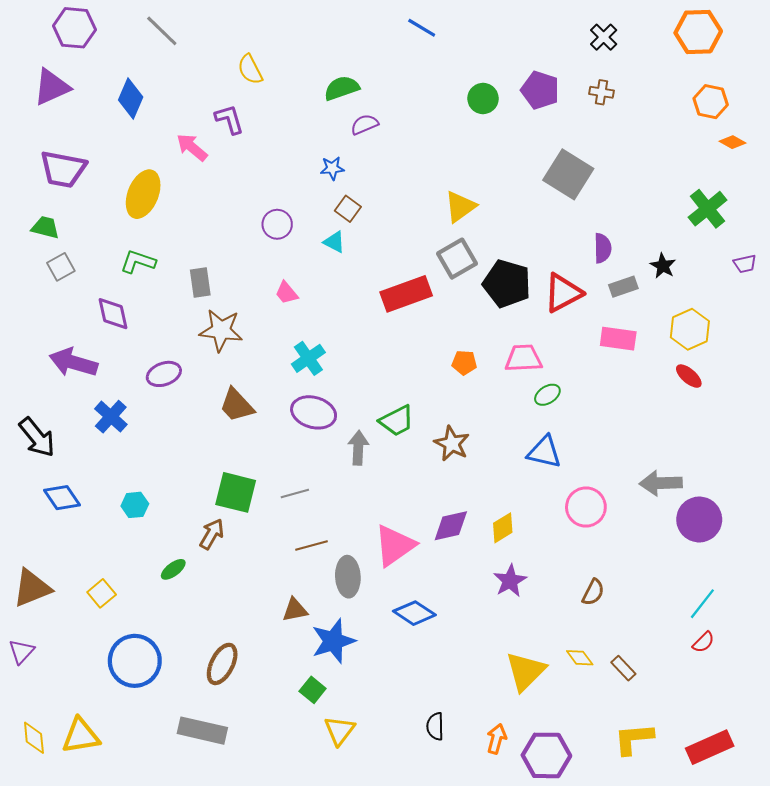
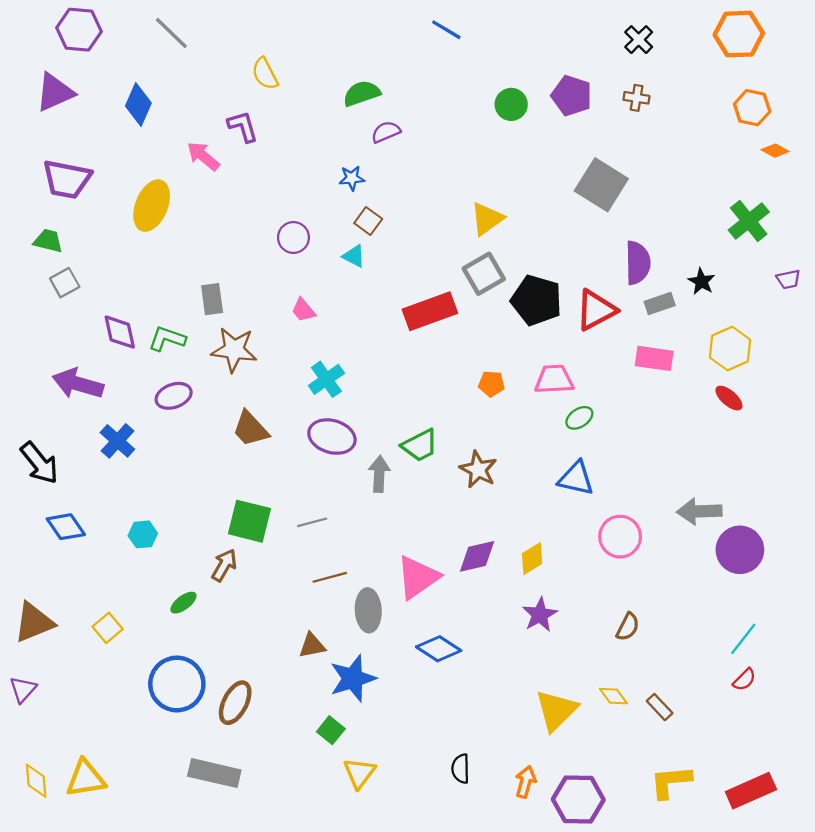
purple semicircle: (603, 248) -> (638, 263), size x1.4
green L-shape: (138, 262) -> (167, 339), moved
blue circle: (135, 661) -> (177, 684), moved

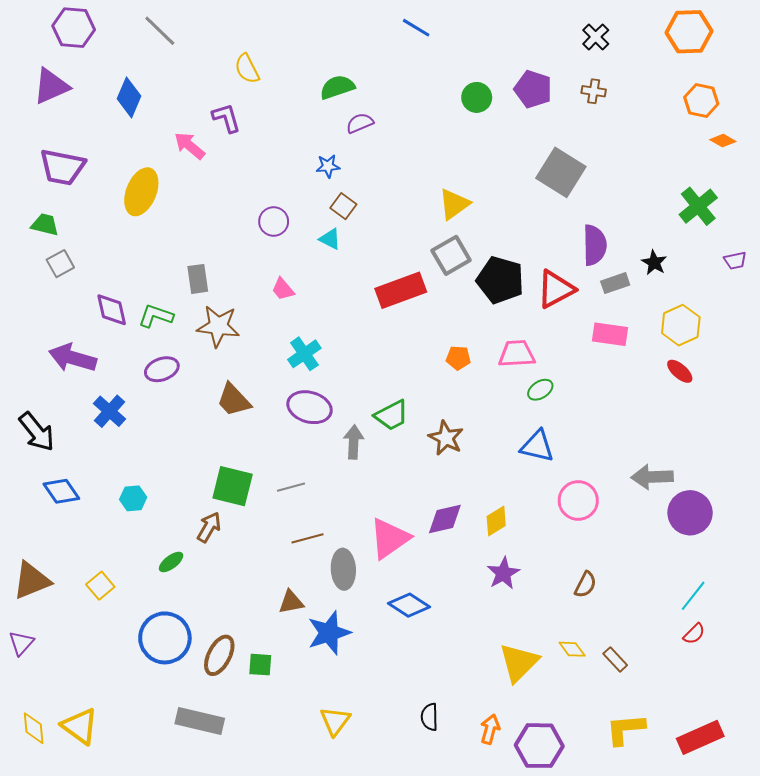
green square: (331, 730) -> (260, 665), moved, turned -35
yellow triangle: (86, 779) -> (80, 726), turned 45

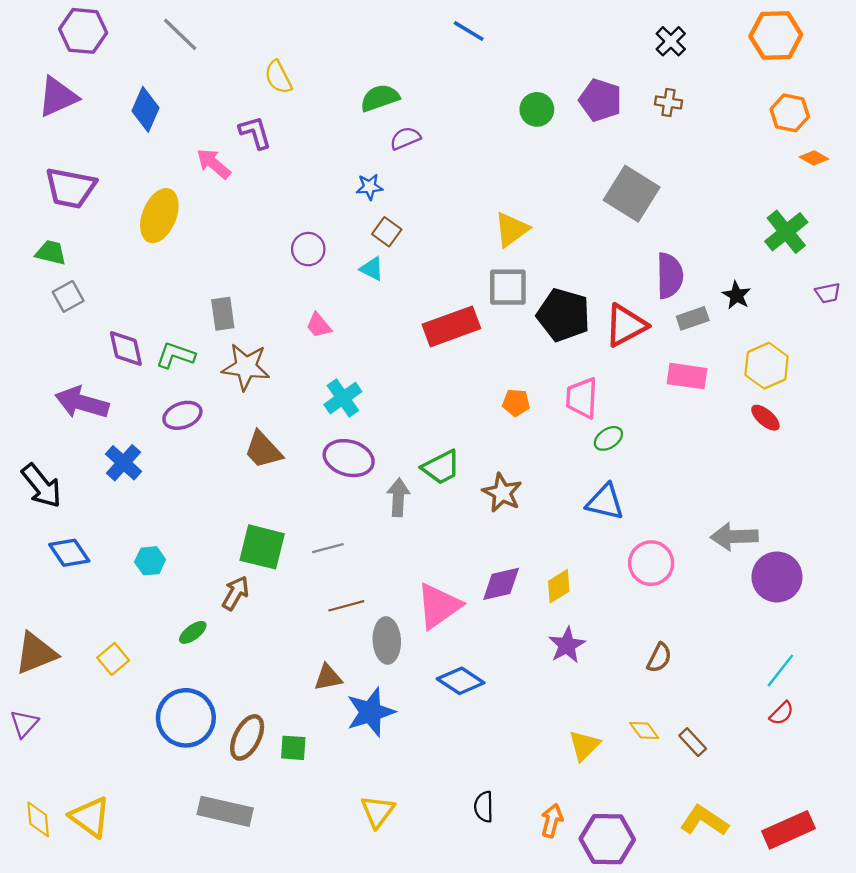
gray square: (451, 255) -> (508, 287), turned 30
pink trapezoid: (517, 354) -> (582, 398), turned -84
yellow triangle: (519, 663) -> (584, 746), size x0.7
yellow L-shape: (625, 729) -> (704, 821), turned 39

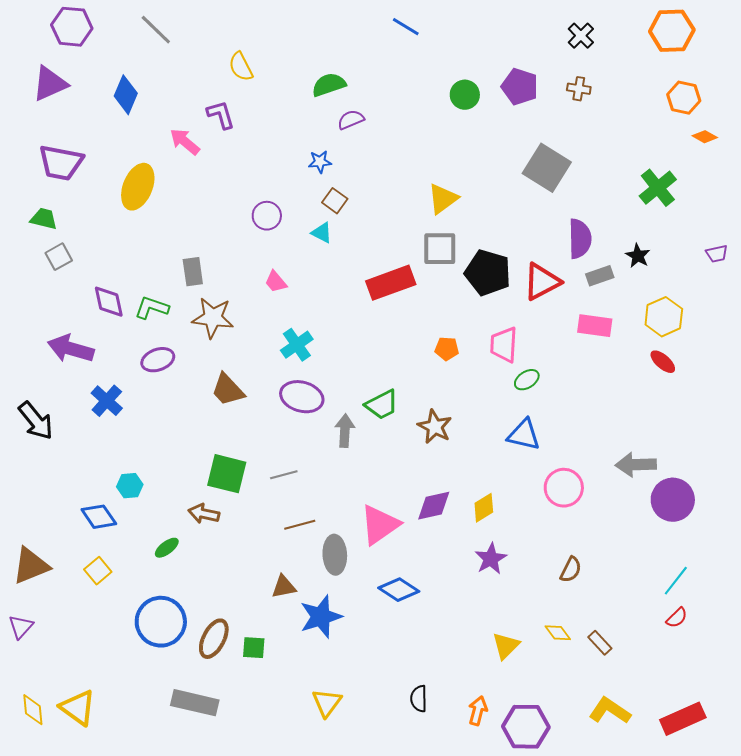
green cross: (786, 232) -> (658, 188), moved
blue diamond: (69, 553) -> (99, 517), moved
brown arrow: (236, 593) -> (204, 514), turned -108

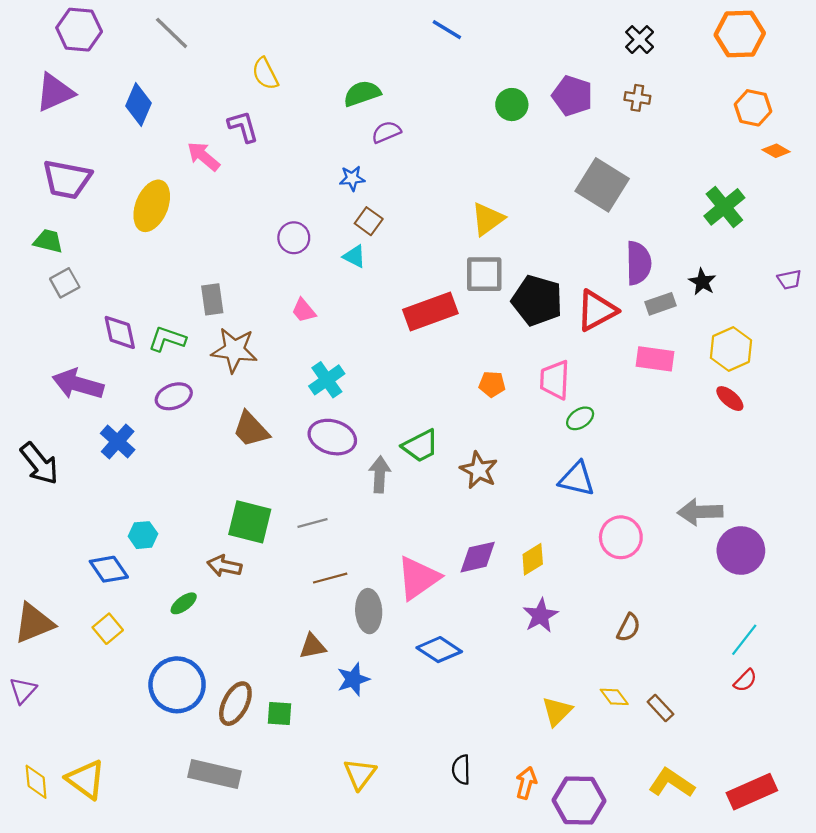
blue star: (321, 617) -> (353, 679), size x0.7

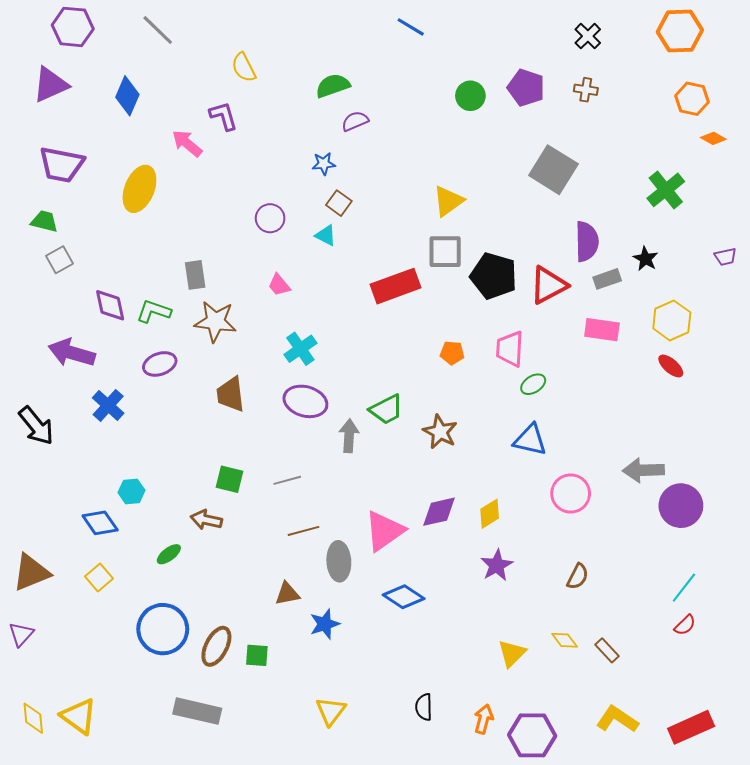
brown trapezoid: (251, 429) -> (231, 394), turned 36
green square: (250, 522) -> (230, 479), size x0.7

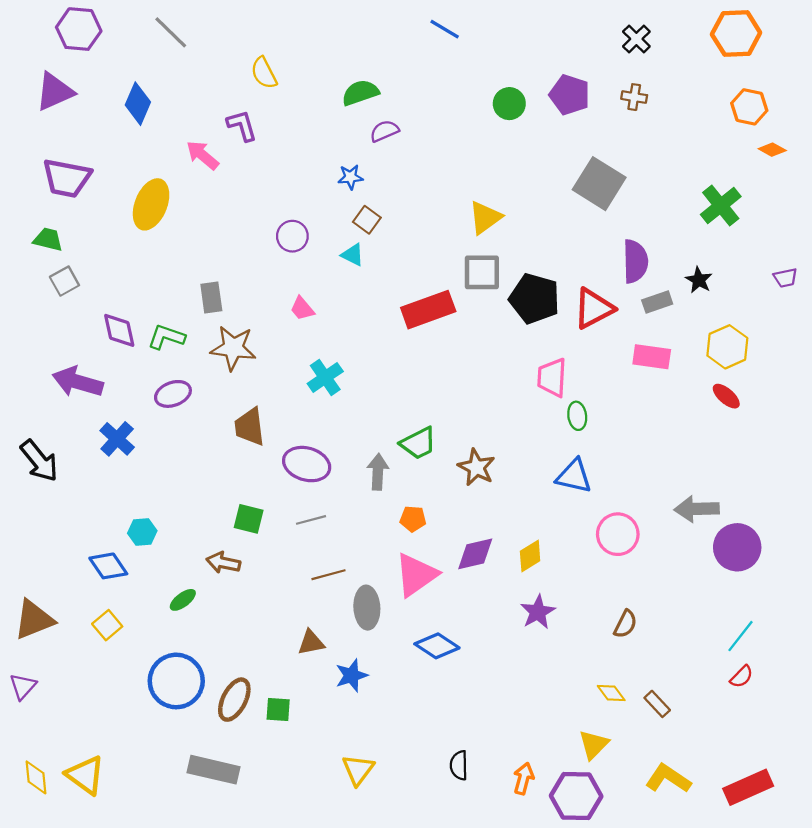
orange pentagon: (452, 353) -> (413, 519), moved
green ellipse: (533, 384) -> (577, 416), turned -65
purple ellipse: (305, 401) -> (307, 464), moved
yellow triangle: (512, 653) -> (594, 745), moved

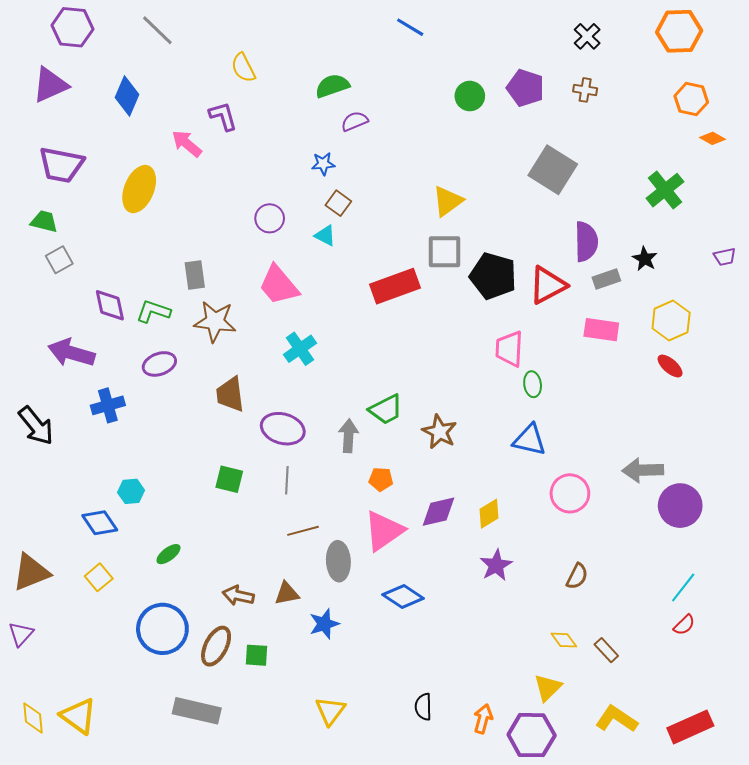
pink trapezoid: (302, 308) -> (279, 285), size x1.8
blue cross: (117, 439) -> (108, 405), turned 32
gray line: (311, 520) -> (287, 480), turned -72
brown arrow: (223, 563) -> (238, 596), moved

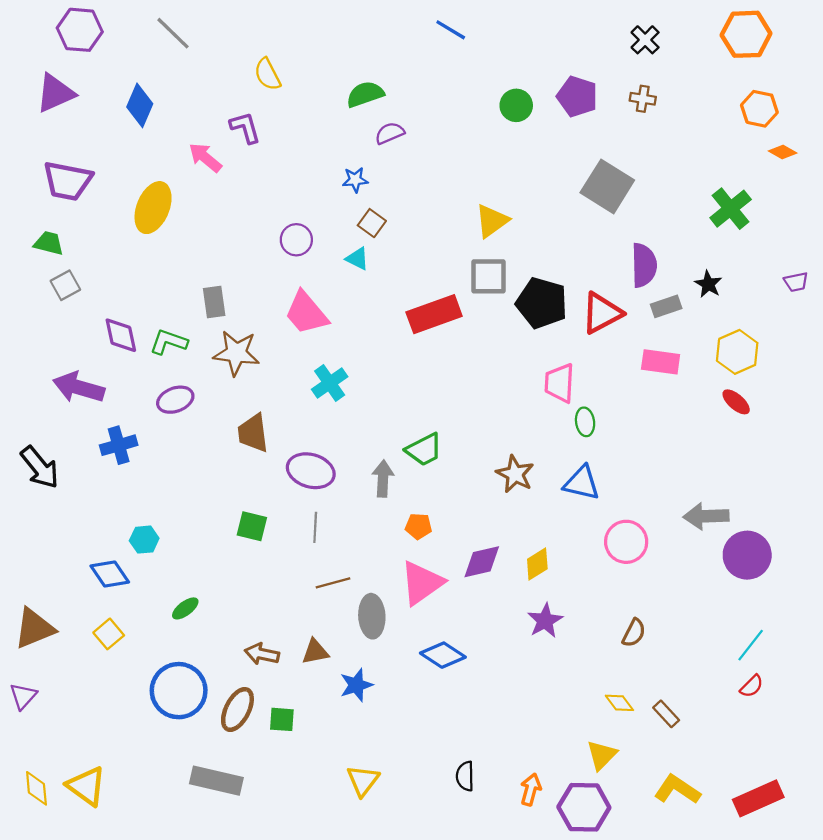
brown star: (439, 432) -> (515, 474), moved

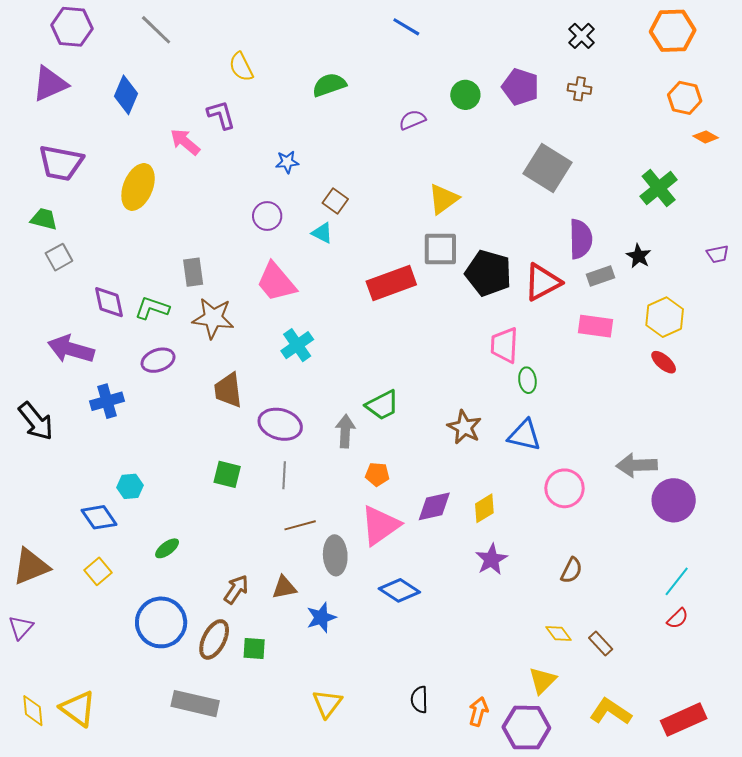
purple semicircle: (390, 133) -> (412, 120), moved
blue star: (355, 180) -> (287, 162), moved
brown arrow: (262, 654) -> (236, 589), turned 112

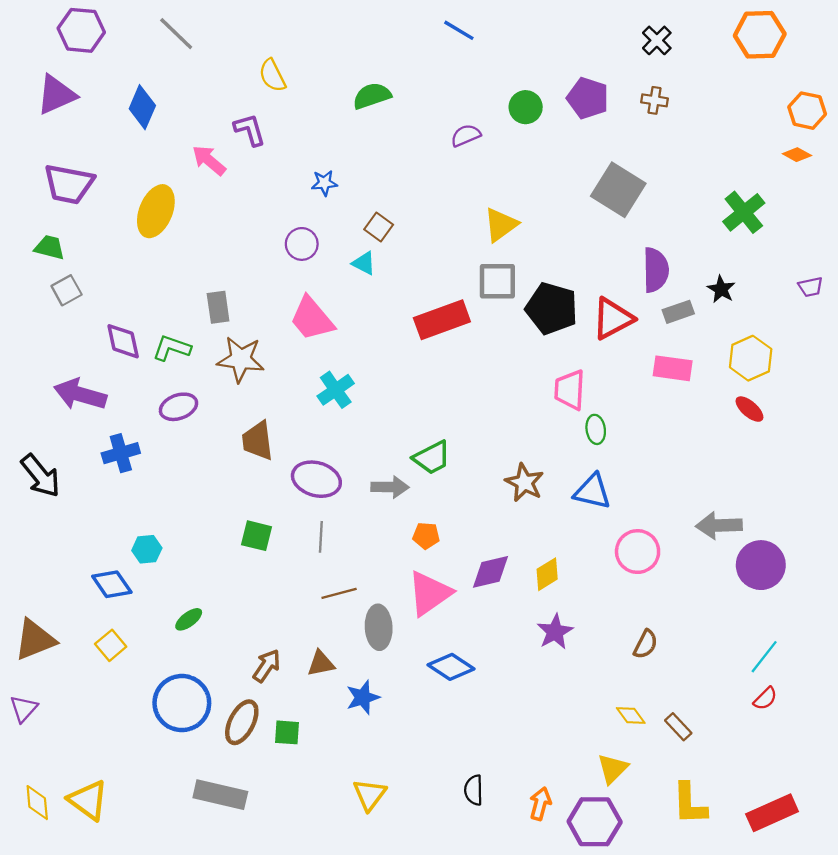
orange hexagon: (685, 98) -> (807, 111), moved
gray arrow: (345, 431) -> (390, 487), turned 88
yellow L-shape: (611, 712) -> (690, 804), turned -126

